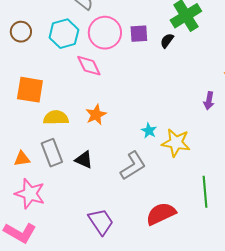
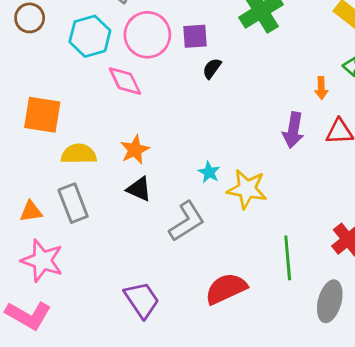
brown circle: (21, 32) -> (30, 18), moved
black semicircle: (167, 41) -> (212, 68), moved
purple arrow: (209, 101) -> (293, 130), size x1.4
black triangle: (84, 160) -> (139, 189), moved

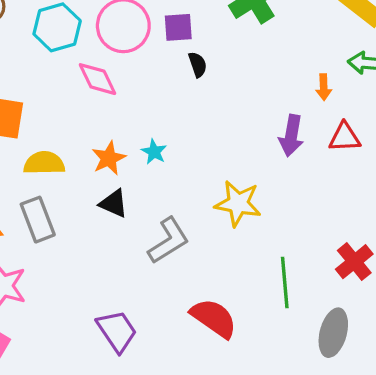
black semicircle: (212, 68) -> (198, 65), turned 125
cyan star: (209, 172) -> (154, 152), moved
red semicircle: (226, 289) -> (214, 318), turned 60

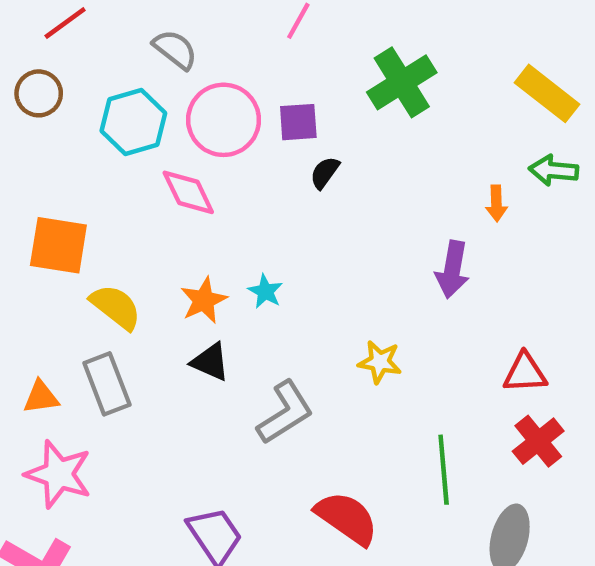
black semicircle: (198, 65) -> (325, 173), turned -125
red triangle: (345, 137) -> (525, 373), moved
yellow semicircle: (44, 163) -> (116, 307), turned 39
yellow star: (238, 203) -> (380, 362), size x0.7

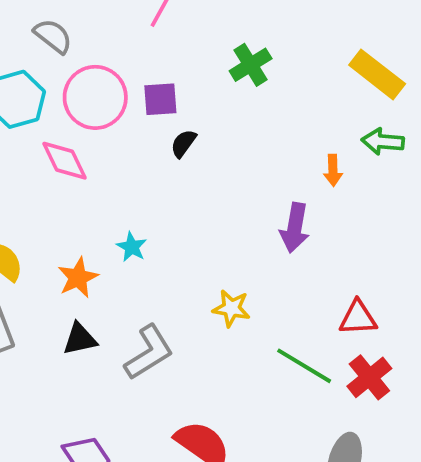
green cross: (402, 82) -> (251, 65), size x0.7
orange star: (204, 300) -> (78, 278), moved
black triangle: (210, 362) -> (80, 339), moved, turned -36
green line: (444, 470) -> (304, 366), moved, turned -54

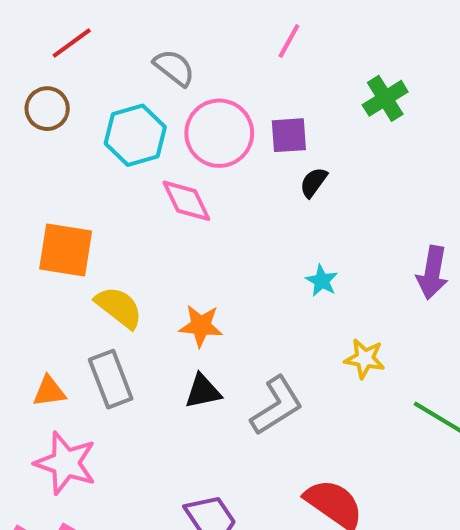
cyan star: (132, 247) -> (322, 281), moved
orange star: (78, 278) -> (201, 326), turned 30

